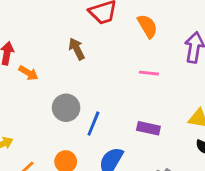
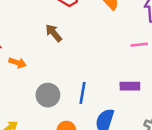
pink line: (149, 73) -> (139, 45), moved
gray circle: (66, 108) -> (48, 95), moved

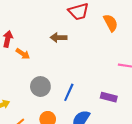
brown arrow: (54, 33) -> (59, 38), turned -63

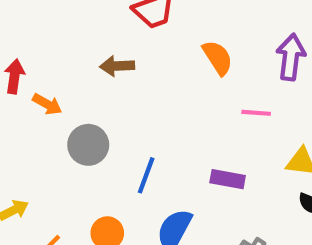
orange semicircle: (111, 23) -> (218, 58), moved
gray circle: (40, 87) -> (88, 145), moved

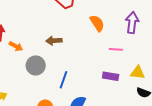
brown arrow: (117, 66) -> (54, 41), moved
purple rectangle: (228, 179) -> (111, 76), moved

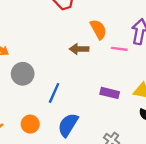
brown arrow: (54, 41) -> (79, 49), moved
pink line: (116, 49) -> (119, 49), moved

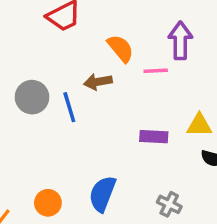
gray circle: (23, 74) -> (32, 97), moved
blue line: (54, 93) -> (69, 107), moved, turned -30

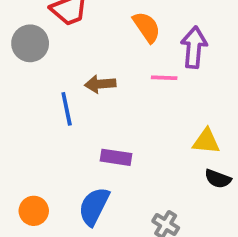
orange semicircle: (120, 48) -> (147, 27), moved
gray circle: (32, 97) -> (30, 43), moved
purple rectangle: (154, 137) -> (116, 157), moved

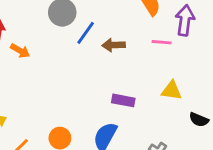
blue line: (67, 109) -> (86, 33), moved, turned 45
yellow triangle: (206, 141) -> (172, 91), moved

